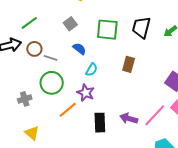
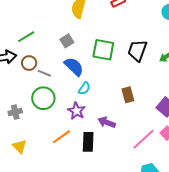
blue semicircle: (79, 49) -> (74, 67), size x1.5
brown rectangle: (129, 64) -> (128, 95), moved, turned -35
orange line: (68, 110) -> (61, 137), moved
purple arrow: (129, 118) -> (107, 122), moved

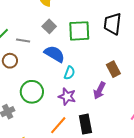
gray square: (67, 41) -> (49, 26), moved
gray line: (44, 73) -> (23, 41), moved
purple arrow: (107, 122) -> (99, 91), moved, turned -72

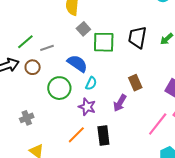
gray square: (49, 26) -> (83, 29), moved
gray line: (23, 41) -> (47, 48), turned -32
green circle: (32, 92) -> (59, 88), moved

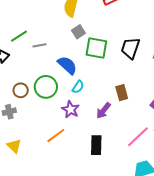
brown circle: (33, 67) -> (21, 90), moved
black rectangle: (103, 136) -> (96, 145), moved

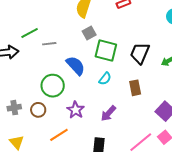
cyan semicircle: (78, 87) -> (105, 79), moved
brown circle: (21, 90) -> (38, 110), moved
brown rectangle: (122, 93) -> (135, 88), moved

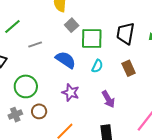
green line: (30, 33) -> (12, 26), moved
green circle: (53, 86) -> (26, 86), moved
purple star: (76, 110) -> (71, 93), moved
purple arrow: (108, 113) -> (108, 99), turned -60

